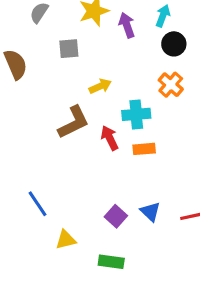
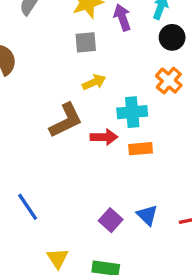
gray square: (69, 49) -> (86, 42), moved
red arrow: (110, 138) -> (104, 137), turned 115
yellow triangle: (66, 240) -> (57, 258), moved, turned -50

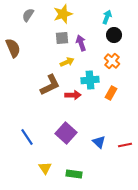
purple arrow: (122, 17) -> (81, 43), moved
orange rectangle: (141, 149) -> (111, 93), moved, turned -56
purple square: (111, 220) -> (66, 133), moved, size x1.5

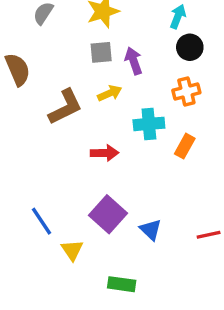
orange cross: (112, 61) -> (186, 92), turned 35
brown L-shape: (50, 85) -> (65, 107), moved
red arrow: (73, 95) -> (105, 153), moved
blue triangle: (99, 142) -> (151, 230), moved
yellow triangle: (45, 168) -> (72, 250), moved

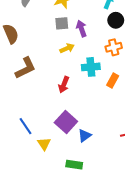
brown L-shape: (65, 107) -> (25, 68), moved
red arrow: (105, 153) -> (64, 85), turned 112
blue triangle: (151, 230) -> (85, 136), moved, turned 40

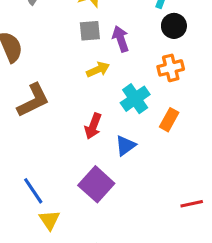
cyan cross: (91, 67) -> (135, 99), turned -30
blue triangle: (85, 136) -> (125, 146), moved
yellow triangle: (44, 144) -> (49, 220), moved

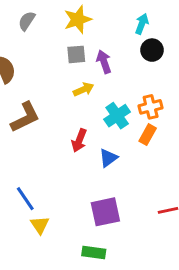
orange cross: (171, 68) -> (151, 107), moved
purple square: (96, 184) -> (105, 212), moved, turned 36

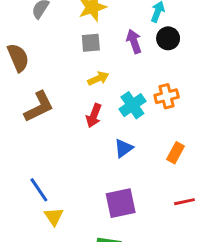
purple arrow: (104, 62) -> (134, 41), moved
orange rectangle: (148, 135) -> (175, 153), moved
red arrow: (79, 140) -> (94, 116), moved

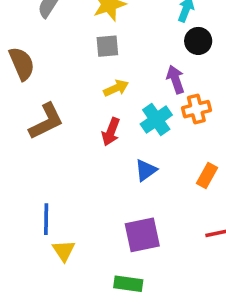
purple arrow: (134, 41) -> (175, 79), moved
blue line: (39, 190) -> (46, 219), turned 35

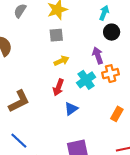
brown L-shape: (46, 121) -> (19, 101), moved
blue triangle: (146, 170) -> (71, 109), moved
blue line: (46, 219) -> (19, 141), turned -48

